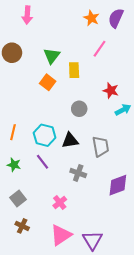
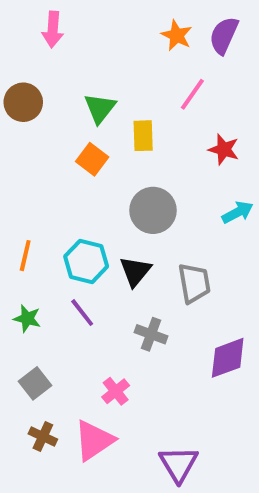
red star: (111, 90) -> (224, 149), moved
gray circle: (79, 109) -> (153, 210), size x1.5
black triangle: (70, 140) -> (135, 271), turned -42
pink triangle: (61, 235) -> (94, 440), moved

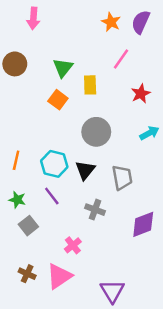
red star: (224, 149) -> (141, 94), turned 30
gray square: (35, 383) -> (28, 226), moved

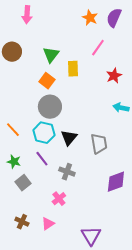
gray circle: (96, 132) -> (50, 107), moved
cyan arrow: (149, 133) -> (121, 108), turned -140
orange line: (16, 160) -> (13, 130), turned -56
gray cross: (95, 210) -> (67, 172), moved
pink triangle: (59, 276) -> (48, 224), size x0.6

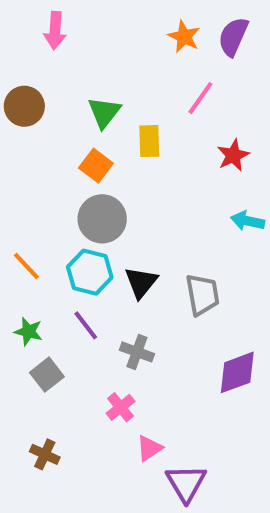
pink triangle: (48, 224) -> (149, 448), moved

